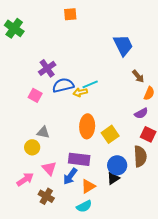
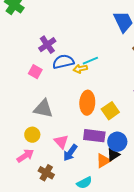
gray triangle: (43, 132) -> (43, 109), size x1.5
yellow circle: (32, 147) -> (32, 135), moved
purple rectangle: (79, 159) -> (94, 136), moved
pink triangle: (49, 168) -> (61, 142), moved
orange triangle: (88, 186) -> (103, 161), moved

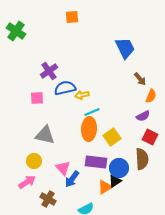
cyan line: (90, 61) -> (92, 112), moved
pink square: (35, 72) -> (37, 98), turned -32

